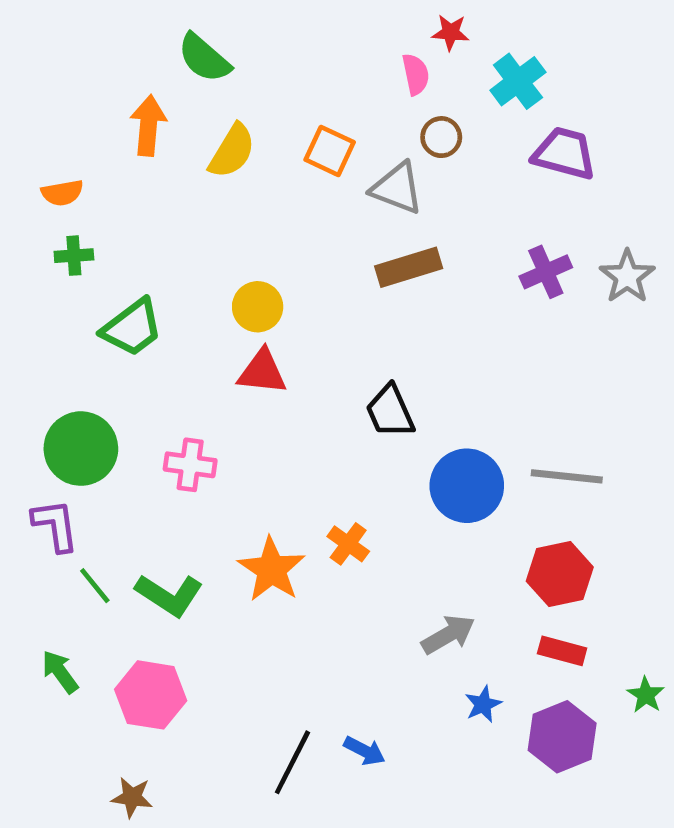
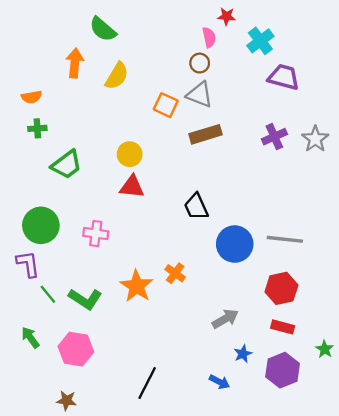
brown circle: (441, 137) -> (200, 63), moved
orange square: (330, 151) -> (166, 105), moved
blue arrow: (365, 751) -> (220, 382), moved

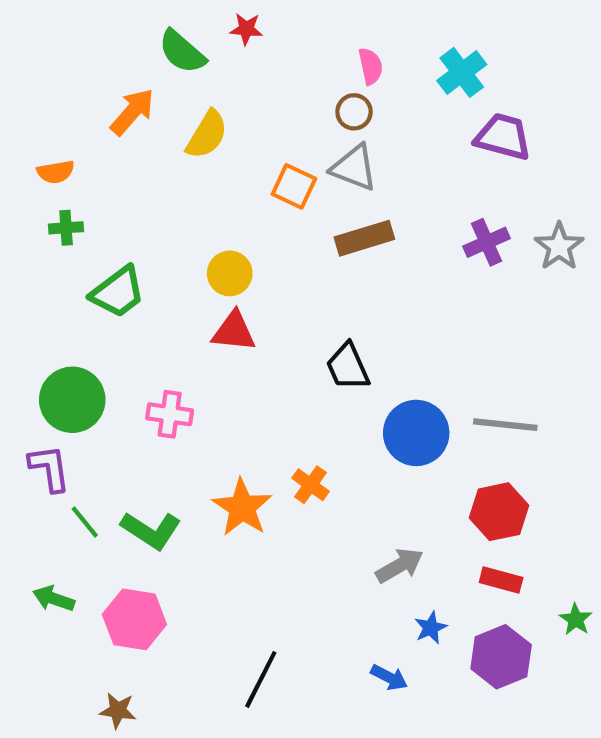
red star: (227, 16) -> (246, 29), moved
orange arrow: (75, 63) -> (132, 112), turned 36
green arrow: (30, 337) -> (54, 599), turned -35

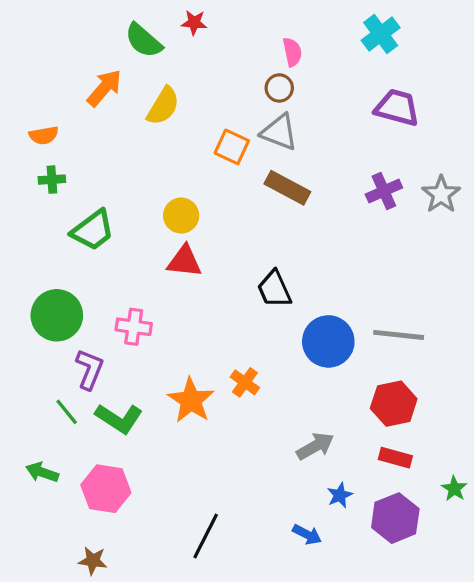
cyan cross: (462, 72) -> (381, 34), moved
brown rectangle: (364, 238) -> (287, 188), turned 45
purple L-shape: (49, 468) -> (90, 369), moved, turned 30

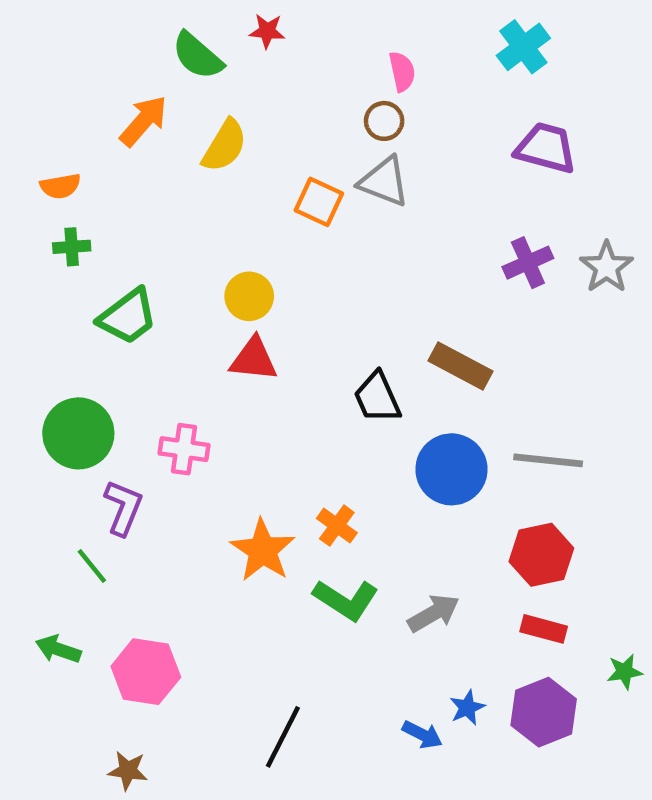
brown rectangle: (287, 188) -> (460, 366), moved
green L-shape: (119, 418) -> (346, 600), moved
green star: (454, 489) -> (625, 672), turned 30
blue star: (340, 495) -> (467, 708), moved

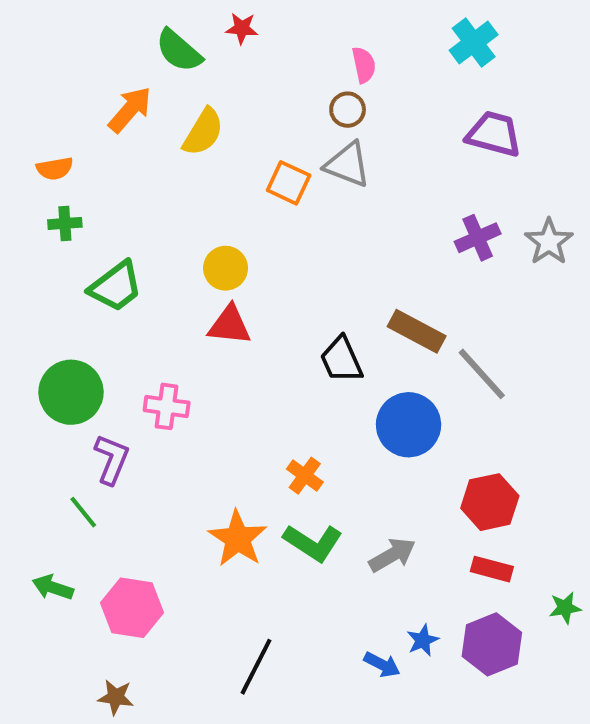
gray line: (548, 460) -> (482, 374), moved, turned 42
orange star: (263, 550) -> (238, 539), moved

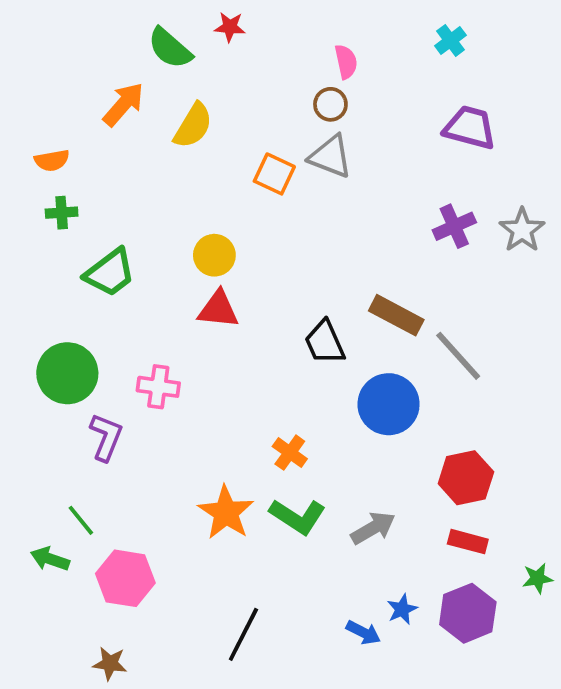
cyan cross: (474, 43) -> (450, 40), size x0.7
green line: (83, 512) -> (81, 520), moved

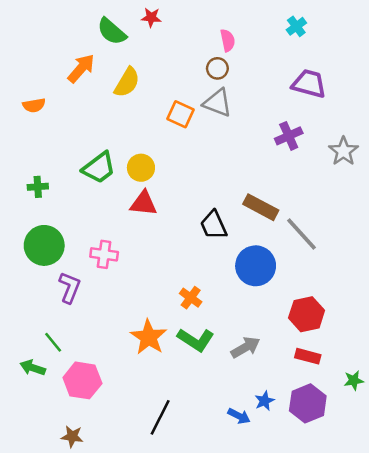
green cross: (62, 213) -> (38, 187), moved
purple cross: (454, 226) -> (289, 136), moved
green trapezoid: (110, 273) -> (99, 168), moved

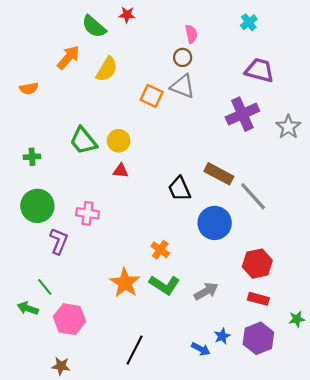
purple cross: (289, 136) -> (242, 114), size x1.4
green trapezoid: (99, 168) -> (83, 141), turned 88
red triangle: (144, 203) -> (121, 171), size x0.7

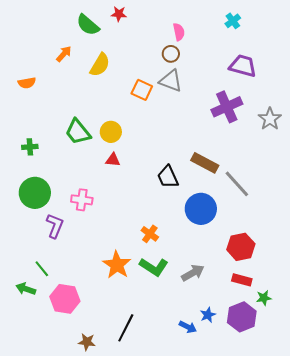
orange arrow: (68, 57) -> (64, 54), size x0.7
green star: (297, 319) -> (264, 298), moved
brown star: (61, 366) -> (87, 342), moved

